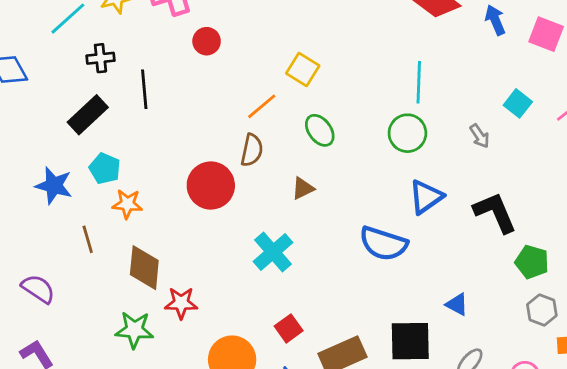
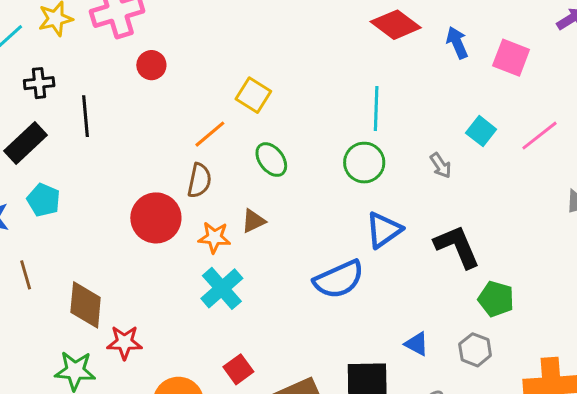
orange star: (127, 204) -> (214, 237), moved
blue semicircle: (383, 244) -> (339, 279), turned -42
gray hexagon: (542, 310) -> (475, 350), moved

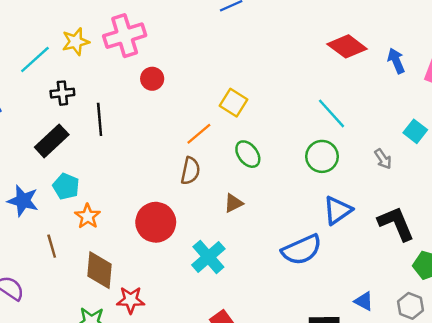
cyan line: (376, 109) -> (332, 113), turned -44
red circle: (156, 218) -> (156, 222), moved
orange star: (214, 237) -> (88, 216), moved, turned 30

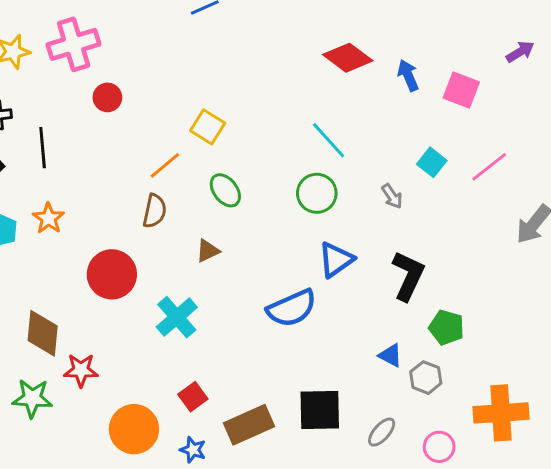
orange star: (88, 216) -> (48, 218), moved
black L-shape: (396, 223) -> (408, 276), turned 48
blue triangle: (364, 301) -> (390, 355), moved

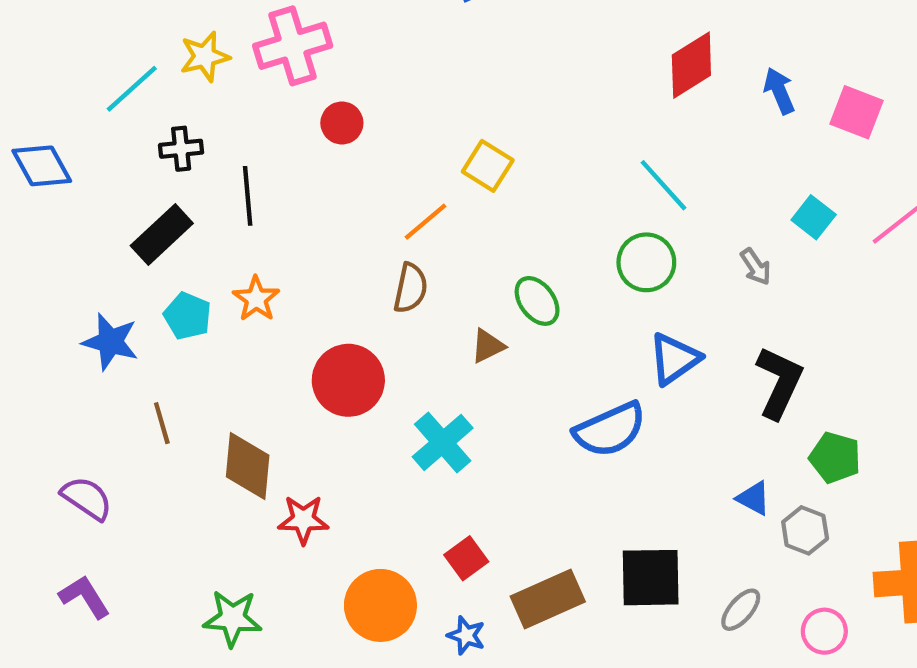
red diamond: (348, 58) -> (691, 65), turned -69
green ellipse: (225, 190) -> (537, 301), moved
green star: (32, 398) -> (233, 618), moved

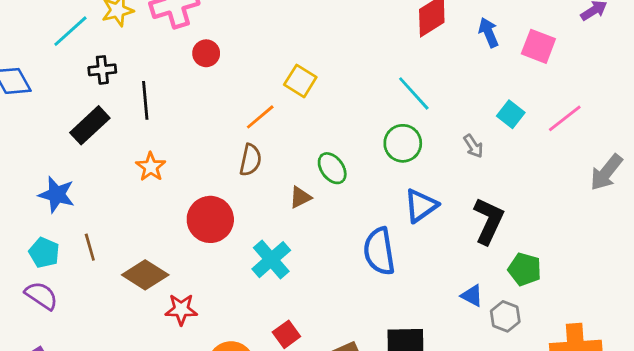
cyan pentagon: (188, 316) -> (44, 253), moved
blue semicircle: (610, 430) -> (379, 251), turned 105
brown diamond: (248, 466) -> (145, 275), turned -63

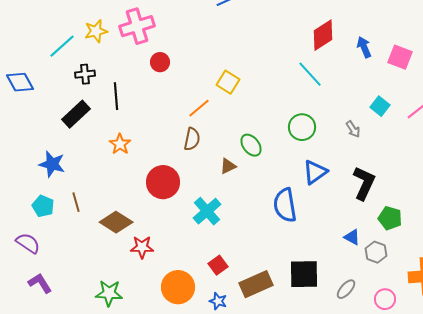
cyan line: (414, 93) -> (310, 74), moved
purple semicircle: (41, 296) -> (28, 243), moved

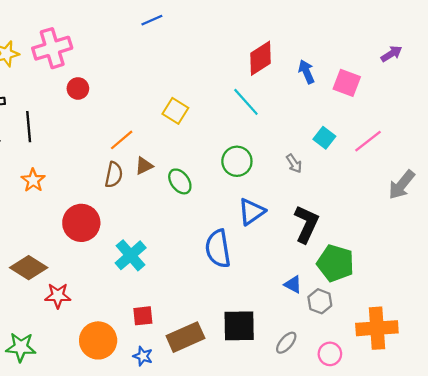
yellow square: (228, 82) -> (175, 111), moved
brown triangle: (228, 166) -> (144, 166), moved
green pentagon: (390, 218) -> (336, 263), size x1.4
red square: (218, 265) -> (143, 316), turned 30

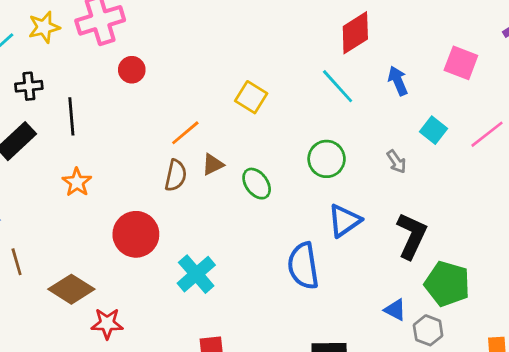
blue arrow: (306, 72) -> (398, 81), moved

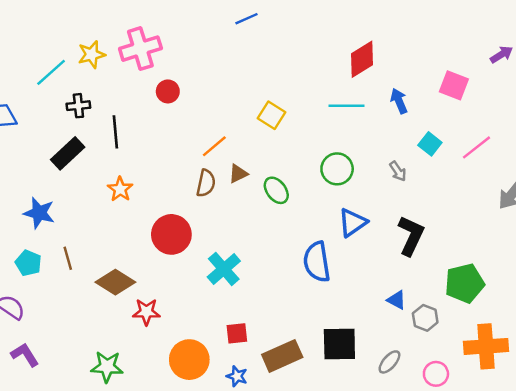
cyan line: (338, 86) -> (347, 106), turned -48
green pentagon: (447, 284) -> (465, 283), moved, turned -30

